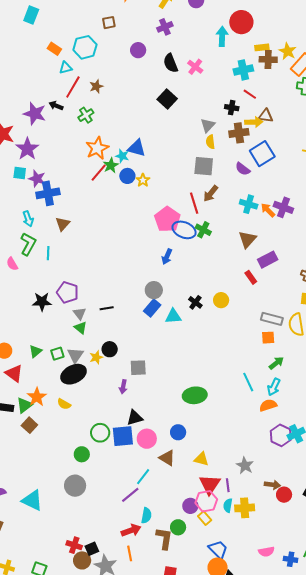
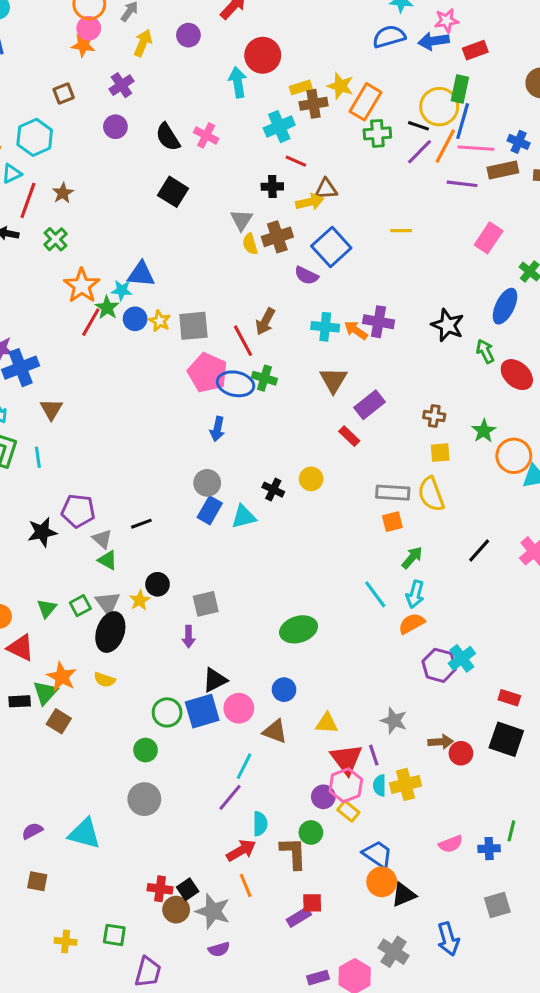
purple cross: (165, 27) -> (121, 85), moved
brown cross: (239, 133) -> (277, 237), moved
gray square: (204, 166) -> (193, 326), moved
black ellipse: (74, 374) -> (110, 632), turned -35

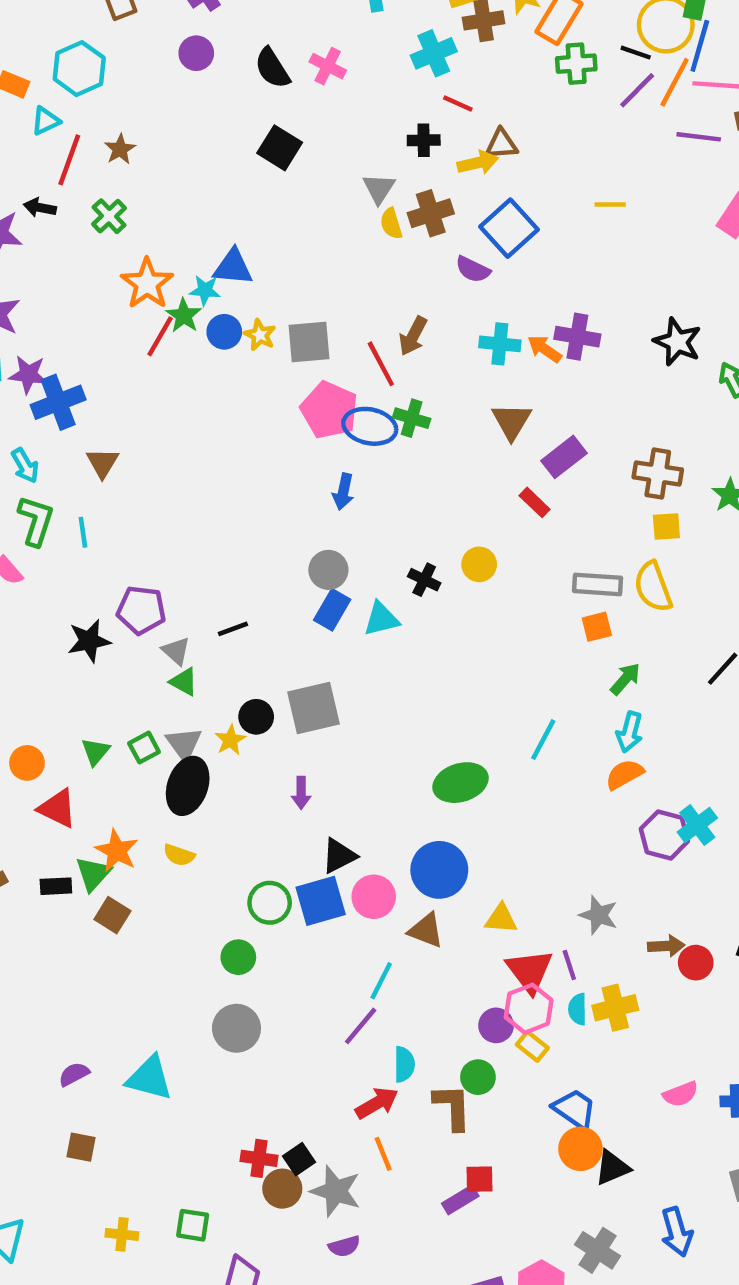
brown cross: (434, 416) -> (658, 473), size x1.5
cyan line: (375, 594) -> (543, 740), moved, turned 64
gray square: (206, 604) -> (314, 708), moved, size x1.4
blue circle: (284, 690) -> (439, 870), size x1.6

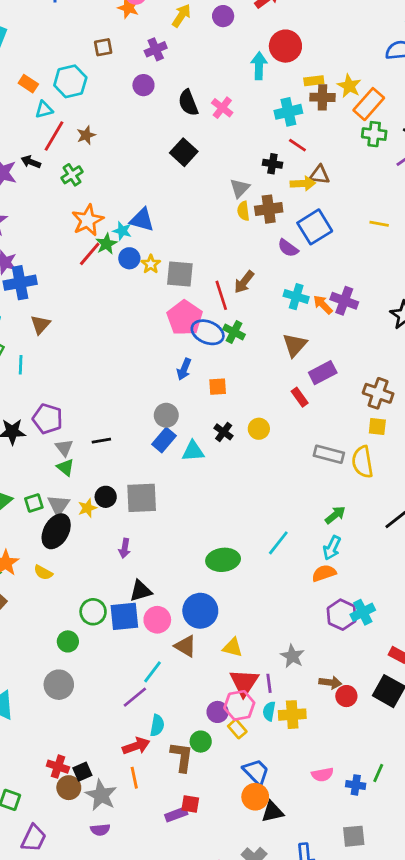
orange square: (597, 627) -> (218, 387), moved

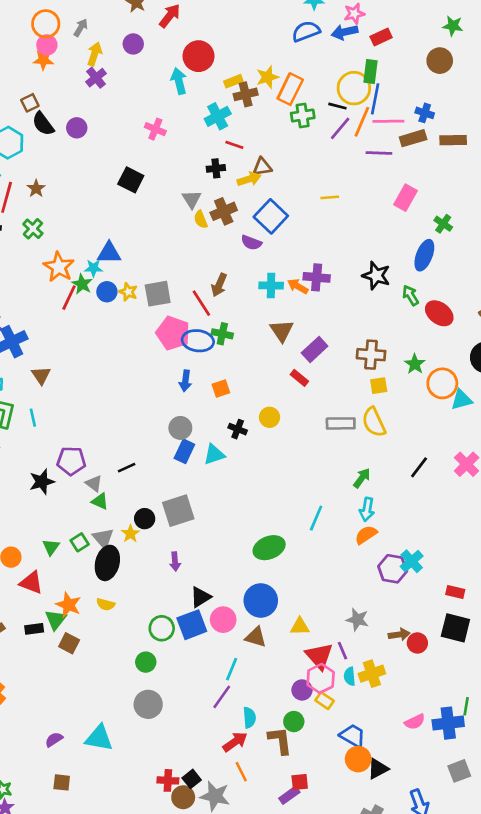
purple cross: (156, 49) -> (96, 78), moved
yellow star: (349, 86) -> (267, 77), turned -30
black semicircle: (188, 103) -> (43, 124), moved
blue cross: (356, 785) -> (448, 723), size x1.6

